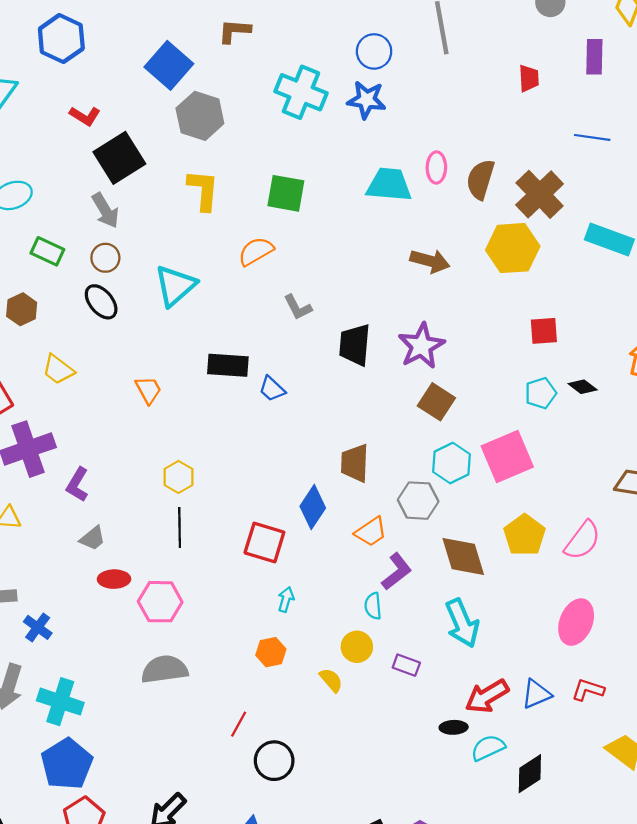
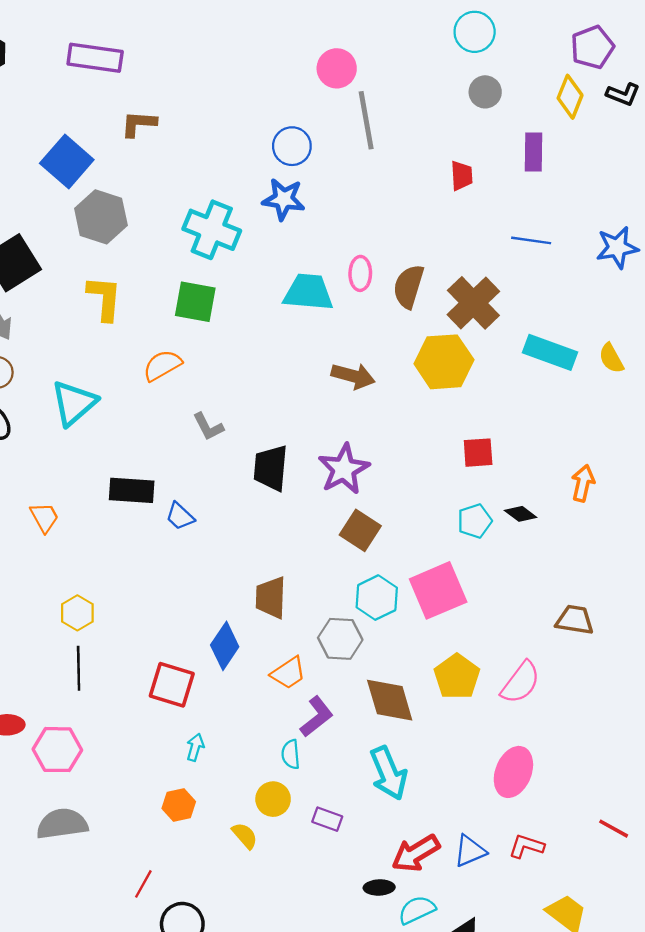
cyan cross: (301, 92) -> (212, 230), moved

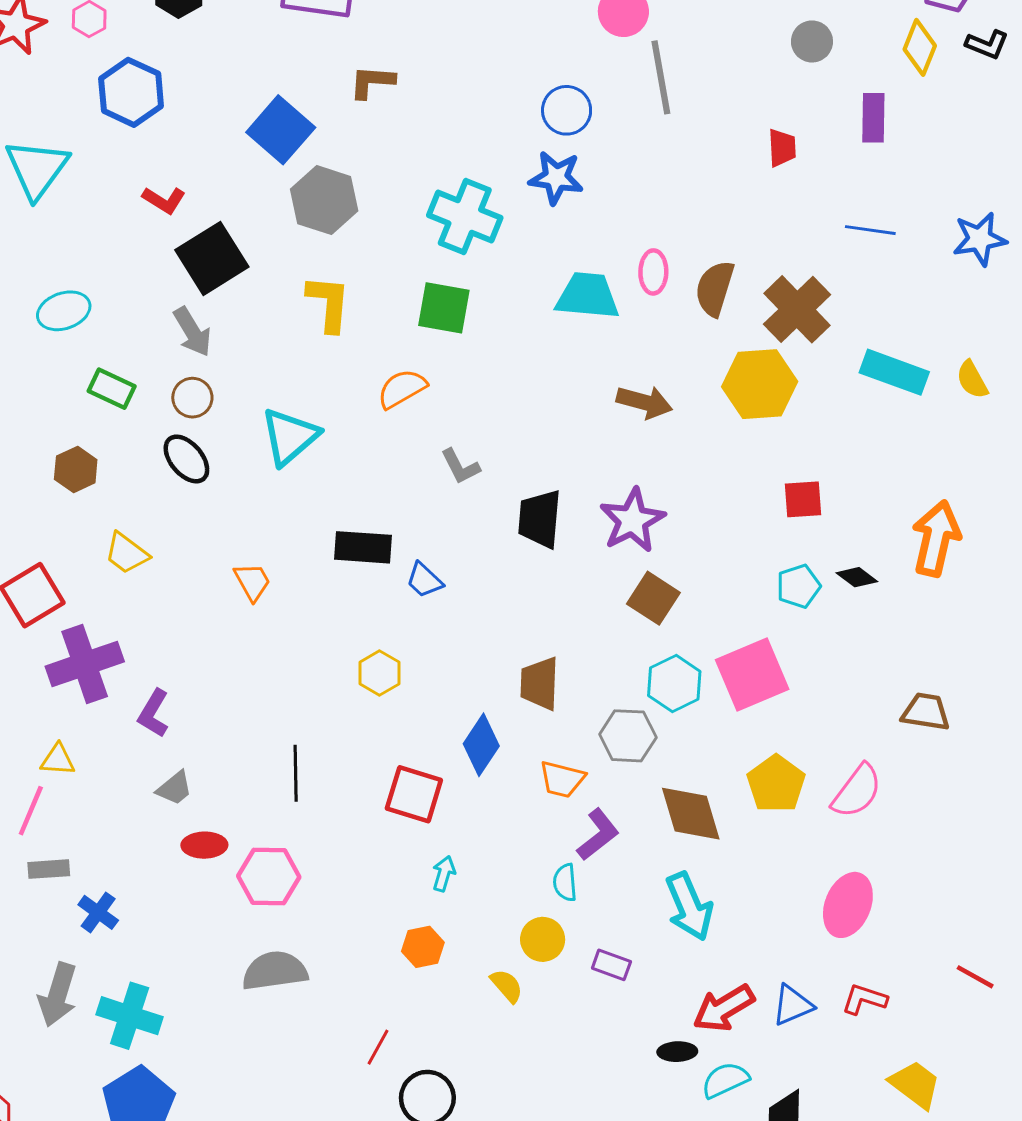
orange arrow: (583, 483) -> (936, 538), size x1.6
yellow hexagon: (77, 613) -> (379, 673), moved
orange trapezoid: (288, 673) -> (562, 779), turned 48

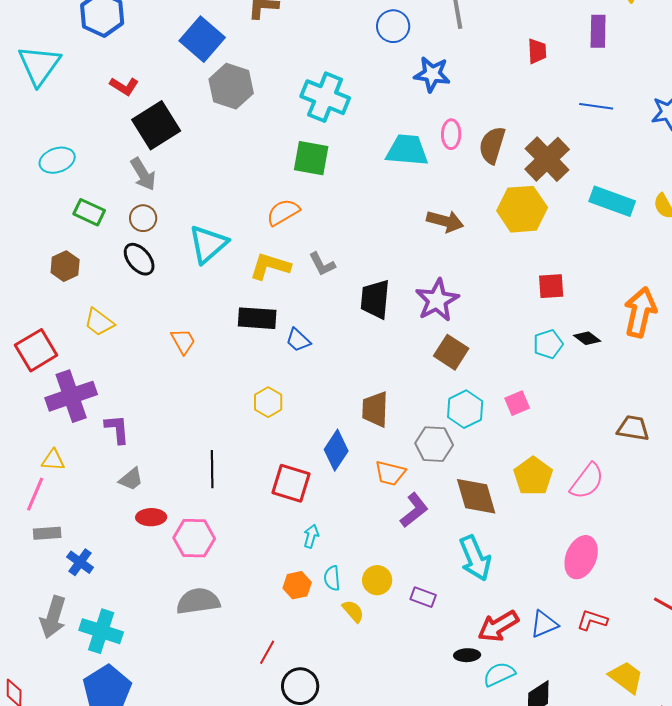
blue star: (556, 178) -> (432, 74), moved
yellow L-shape: (329, 303) -> (270, 266), moved, turned -78
pink square: (752, 674) -> (517, 403), size x0.5
purple L-shape: (154, 713) -> (117, 429), turned 144
cyan semicircle: (565, 883) -> (332, 578), moved

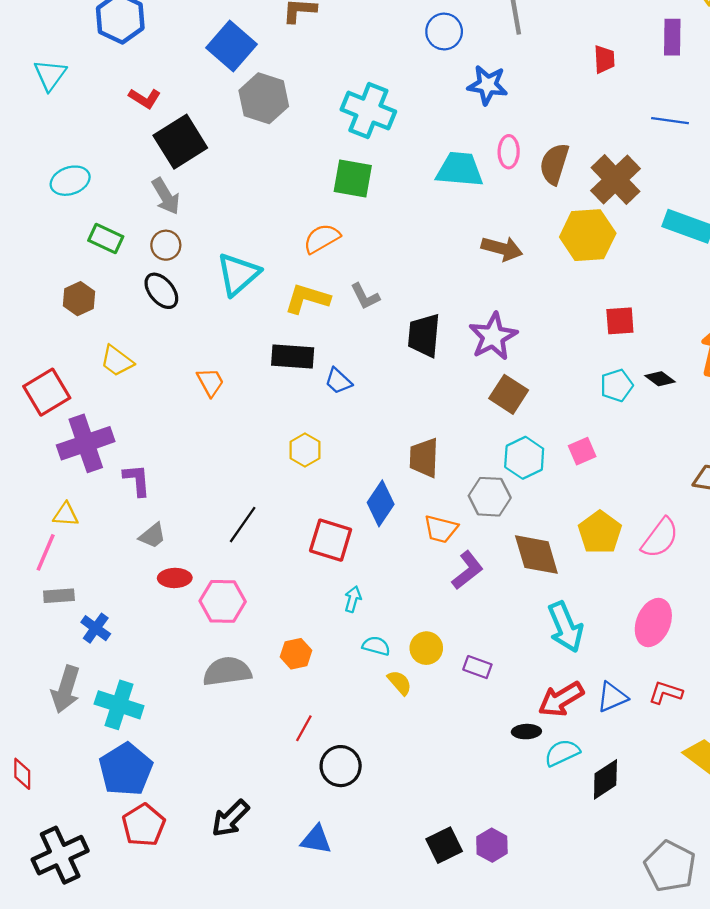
cyan triangle: (39, 65) -> (50, 75), size x0.7
black line: (212, 469) -> (243, 525), turned 36
cyan arrow: (475, 558) -> (565, 627), moved
cyan semicircle: (332, 578) -> (376, 646), turned 110
orange hexagon: (297, 585) -> (296, 654), moved

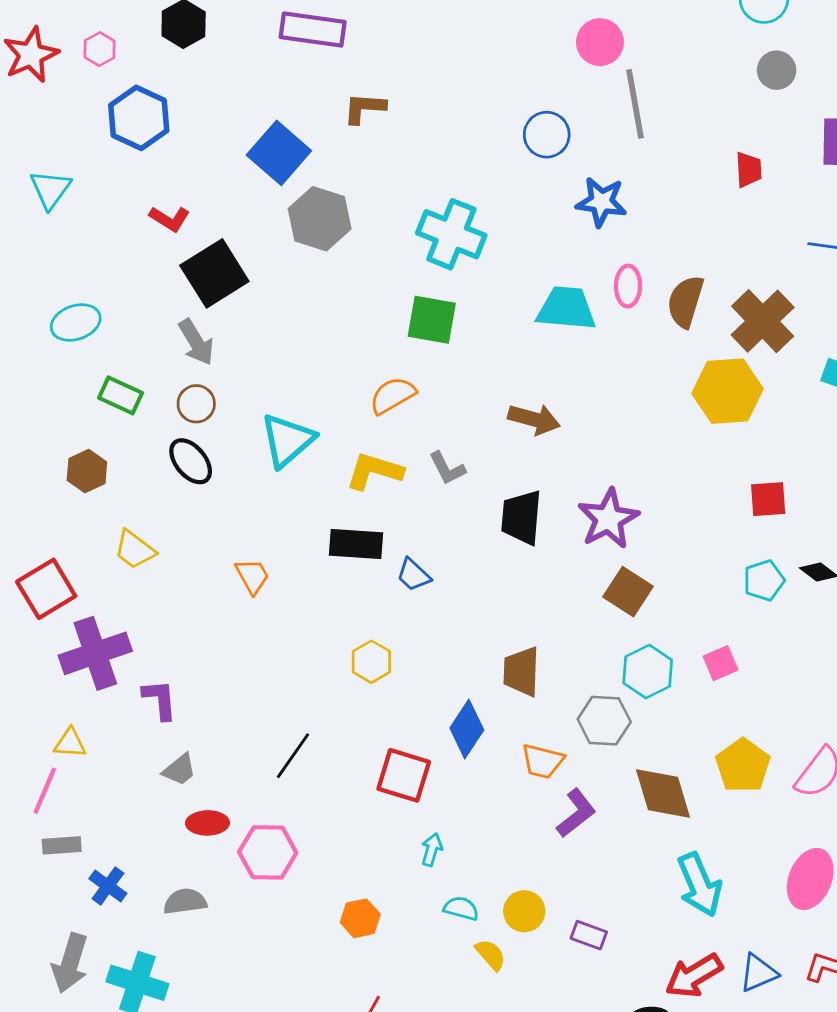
brown arrow: (502, 249) -> (534, 419), moved
gray semicircle: (227, 671) -> (185, 901), moved, size x0.7

